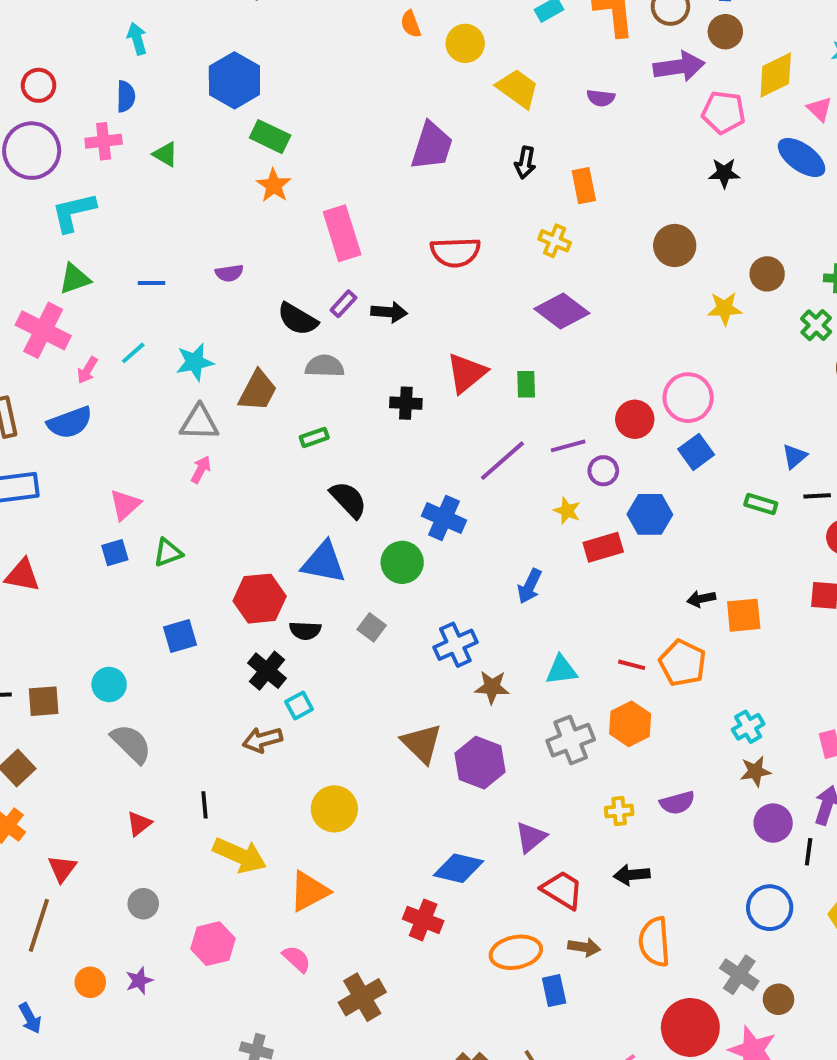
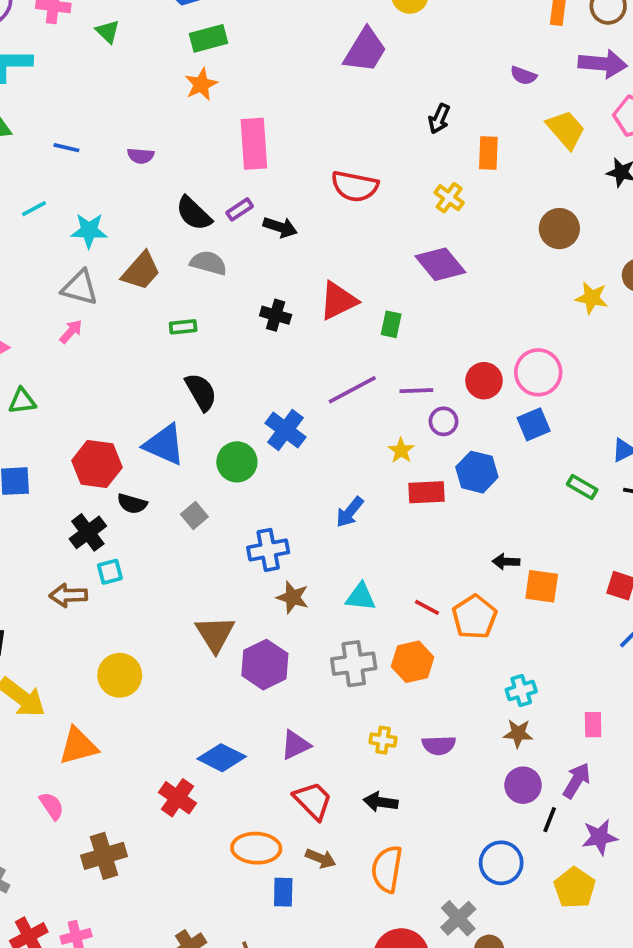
yellow trapezoid: (518, 89) -> (566, 130), moved
green rectangle: (270, 137) -> (209, 38), turned -54
purple trapezoid: (432, 146) -> (365, 50), moved

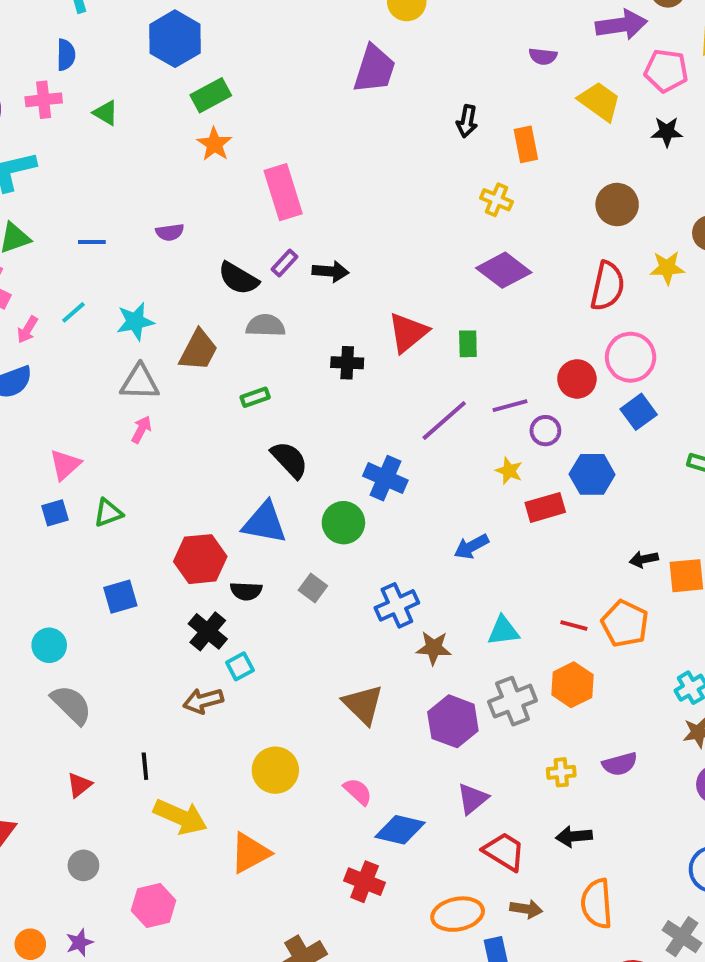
red semicircle: (355, 186) -> (607, 286), moved, turned -75
blue arrow: (350, 512) -> (471, 547), turned 36
purple hexagon: (265, 665) -> (453, 721), moved
pink semicircle: (52, 806) -> (358, 792), moved

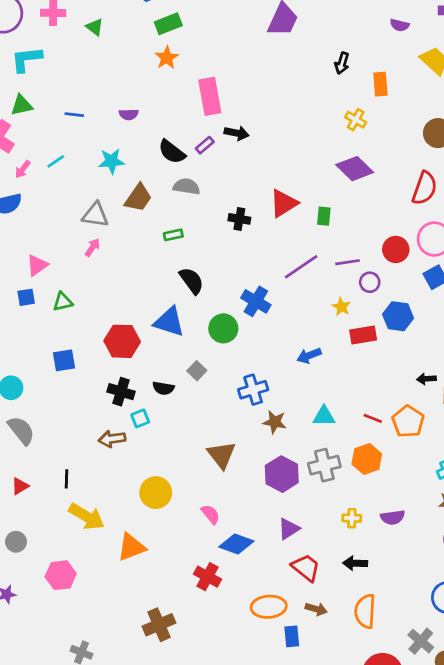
black arrow: (330, 271) -> (237, 133), moved
cyan star: (135, 322) -> (111, 161), moved
black semicircle: (246, 591) -> (163, 388), moved
black cross: (208, 631) -> (121, 392), turned -30

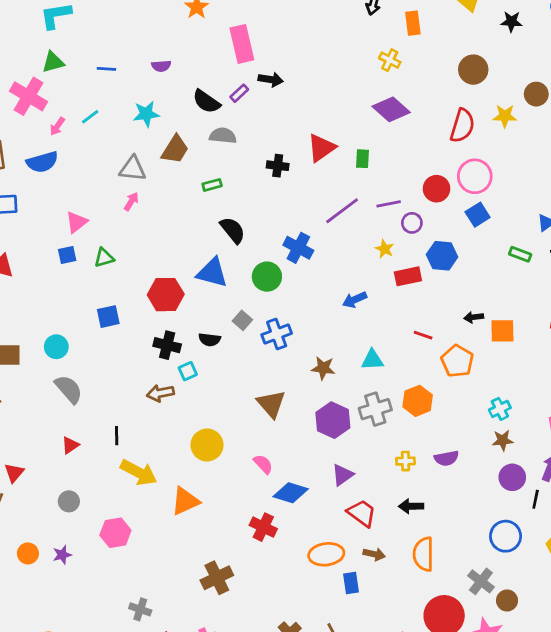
blue cross: (253, 390) -> (277, 334), moved
red line: (373, 418) -> (423, 335), moved

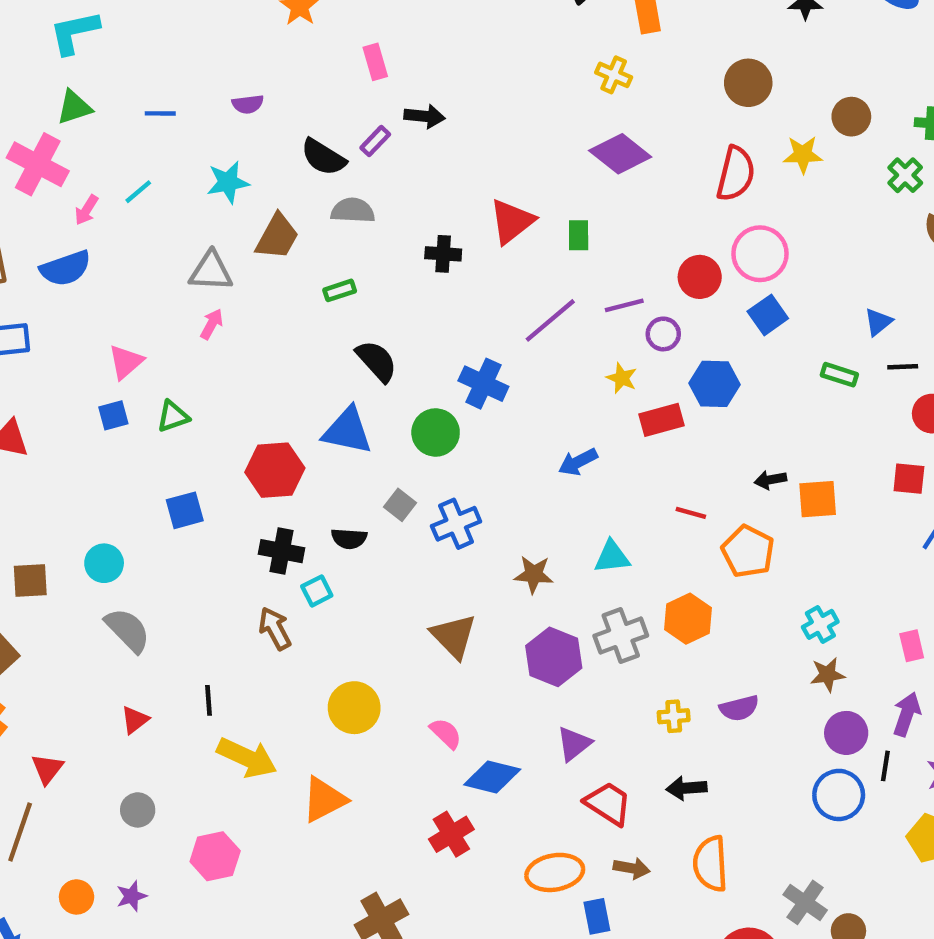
pink rectangle: (242, 44) -> (375, 62), size x0.6
brown arrow: (160, 393) -> (275, 628), turned 76
red cross: (263, 527) -> (451, 834), turned 36
blue circle: (506, 536) -> (839, 795), moved

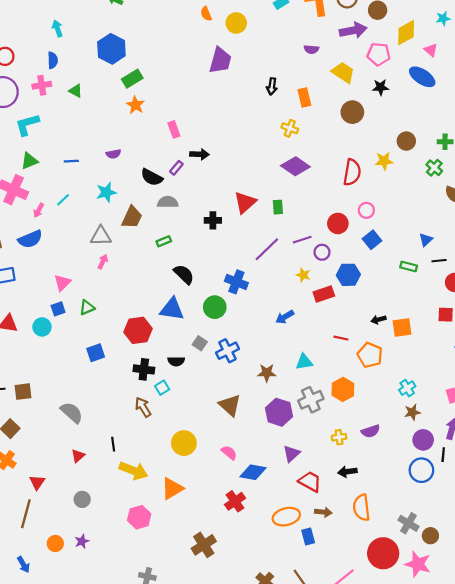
brown circle: (748, 83) -> (352, 112), moved
pink circle: (760, 254) -> (366, 210), size x0.6
cyan circle: (104, 563) -> (42, 327), moved
pink hexagon: (215, 856) -> (139, 517), moved

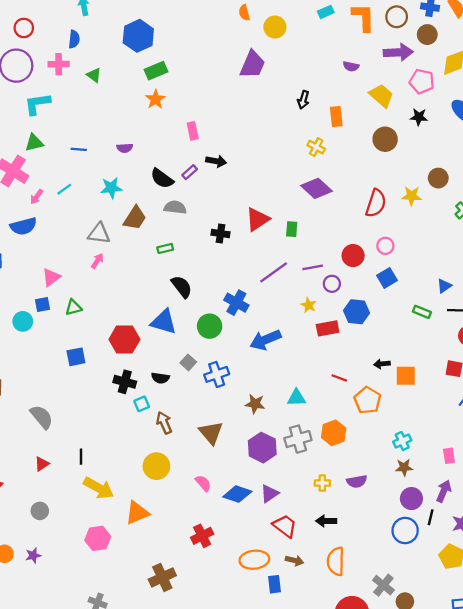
blue arrow: (285, 317) -> (265, 340), moved, size x1.5
brown arrow: (143, 407) -> (164, 423), moved
blue diamond: (253, 472) -> (237, 494), moved

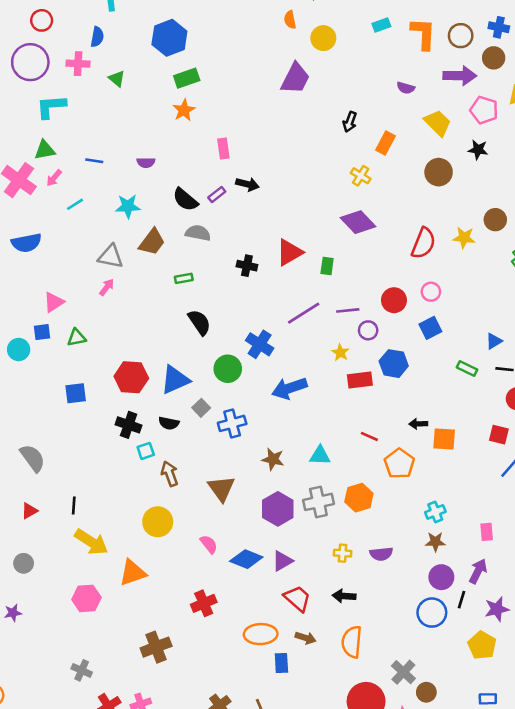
orange rectangle: (336, 116) -> (385, 143), turned 30
pink arrow: (37, 197) -> (54, 178), moved
blue triangle: (164, 322) -> (175, 380), moved, turned -44

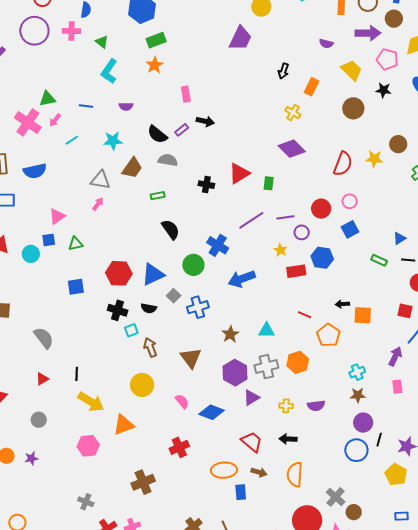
cyan L-shape: (51, 107) -> (109, 71), moved, turned -50
brown star: (273, 459) -> (230, 334), turned 30
purple triangle: (282, 561) -> (251, 398), moved
purple arrow: (478, 571) -> (395, 356), moved

